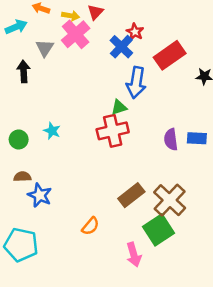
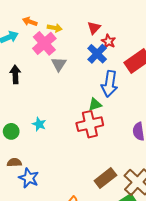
red triangle: (95, 12) -> (94, 28), moved
pink cross: (76, 34) -> (44, 43), moved
gray triangle: (45, 48) -> (59, 64), moved

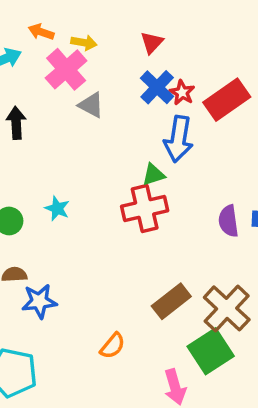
red star: (108, 41) -> (182, 93), moved
gray triangle: (59, 64) -> (91, 105), turned -35
blue star: (29, 178) -> (39, 301), turned -30

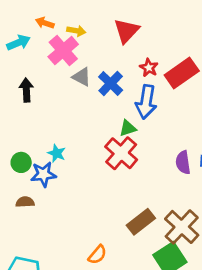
red triangle: (152, 43) -> (126, 31), size x1.5
blue cross: (157, 87) -> (111, 83), moved
red cross: (145, 209) -> (121, 153), turned -36
blue star: (39, 301) -> (43, 174), moved

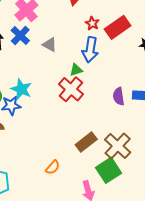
gray triangle: (82, 77) -> (50, 45), moved
blue cross: (111, 83) -> (20, 35), moved
cyan star: (57, 153) -> (21, 89), size x1.5

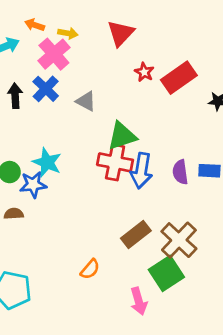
blue arrow: (90, 50) -> (141, 171), moved
green triangle: (76, 70) -> (122, 136), size x1.6
red cross: (71, 89) -> (115, 162), turned -30

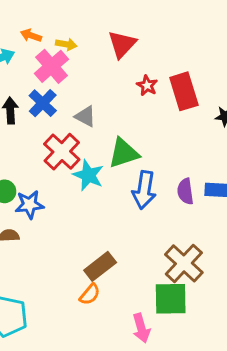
red rectangle: (179, 78) -> (184, 91), turned -72
cyan star: (47, 162) -> (88, 175), moved
red cross: (115, 162) -> (62, 152), moved, turned 32
brown rectangle: (136, 235) -> (100, 266), moved
green square: (166, 273) -> (171, 299), turned 32

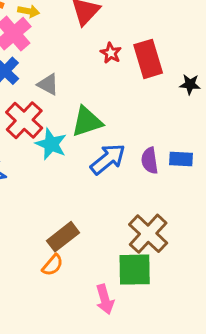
blue arrow: (144, 190) -> (108, 159), turned -138

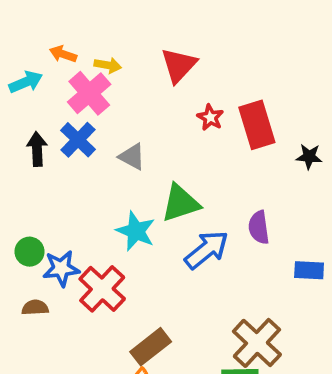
red cross: (24, 120) -> (102, 289), moved
blue rectangle: (181, 159) -> (309, 270), moved
purple semicircle: (150, 161) -> (259, 227), moved

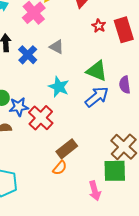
blue cross: (78, 140) -> (28, 55), moved
green triangle: (180, 203) -> (97, 71), moved, turned 40

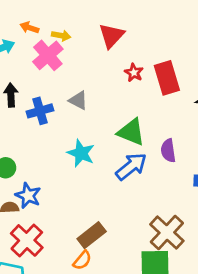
blue cross: (28, 55) -> (40, 111), turned 30
blue star: (19, 107) -> (28, 196), moved, turned 30
red cross: (41, 118) -> (27, 240), moved

